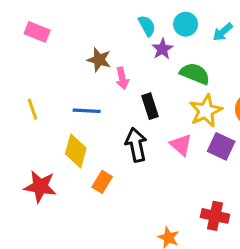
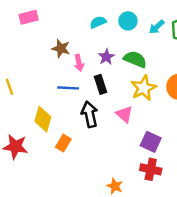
cyan semicircle: (147, 26) -> (98, 22), turned -84
pink rectangle: (37, 32) -> (29, 17), moved, turned -36
purple star: (162, 49) -> (106, 57), moved
blue line: (87, 111) -> (68, 88), moved
purple square: (221, 146) -> (151, 142), moved

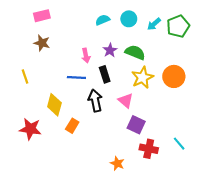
brown star: (61, 48) -> (42, 43), moved
purple square: (151, 142) -> (136, 125), moved

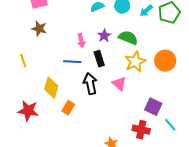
purple square: (136, 125) -> (153, 107), moved

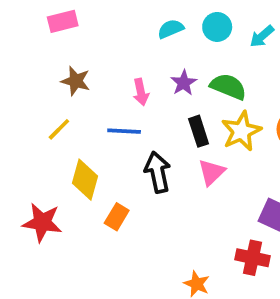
brown star: (39, 29) -> (76, 81), moved
black rectangle: (99, 59) -> (199, 131), moved
yellow line: (23, 61) -> (59, 129), moved, turned 64
pink triangle: (119, 84) -> (212, 172), turned 35

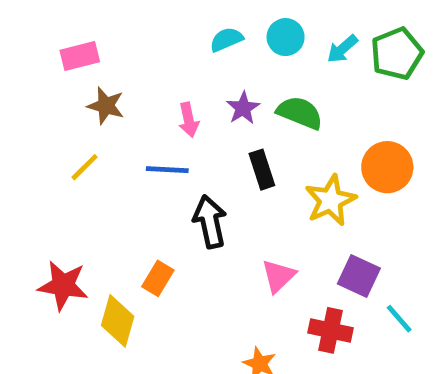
pink rectangle: (63, 21) -> (80, 56), moved
yellow star: (241, 131) -> (331, 200), moved
pink triangle: (212, 172) -> (278, 276), moved
yellow diamond: (85, 180) -> (118, 321), moved

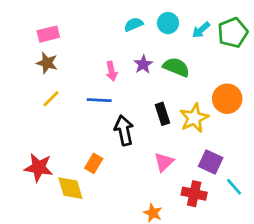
brown star: (106, 106) -> (47, 63), moved
black rectangle: (262, 170) -> (162, 114), moved
yellow diamond: (118, 321) -> (70, 188), turned -32

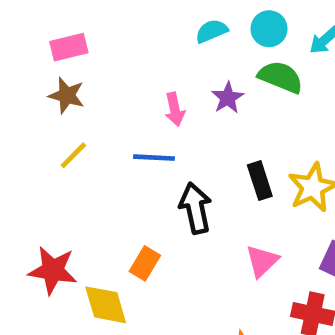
green semicircle: (176, 67) -> (281, 77), moved

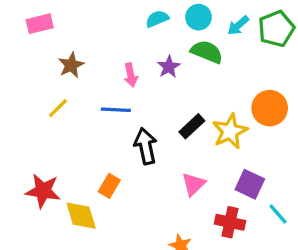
pink rectangle: (69, 47) -> (40, 24), moved
brown star: (67, 95) -> (71, 65), moved, turned 30
black rectangle: (260, 181) -> (192, 126), turned 65

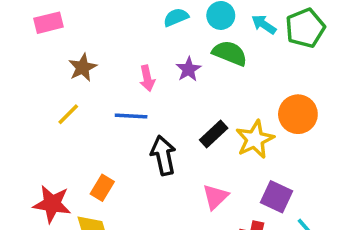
cyan arrow: (238, 25) -> (264, 24), turned 75
orange rectangle: (109, 186) -> (102, 188), moved

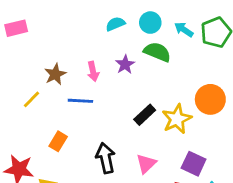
brown star: (83, 68) -> (55, 74), moved
black arrow: (163, 155) -> (106, 158), moved
orange rectangle: (102, 188) -> (58, 141), moved

